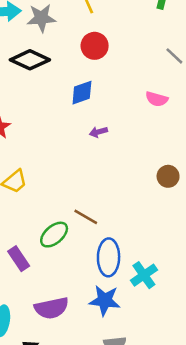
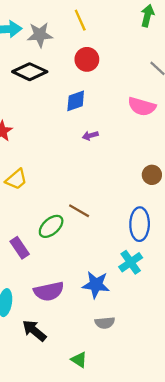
pink semicircle: (157, 99) -> (142, 106), size x1.4
blue ellipse: (109, 257) -> (140, 224), moved

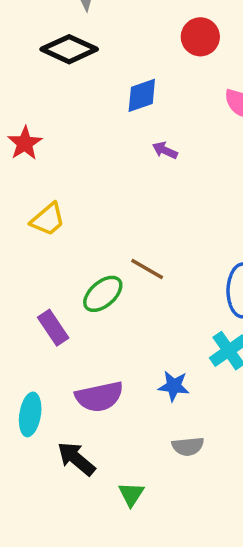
red circle: (87, 59) -> (200, 37), moved
purple arrow: (90, 136) -> (165, 150), turned 40
blue star: (96, 285) -> (174, 386), size x0.7
green triangle: (79, 360) -> (131, 494), moved, turned 30

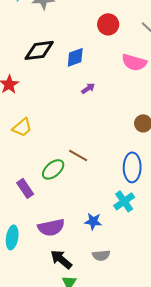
black diamond: (69, 49) -> (39, 50), moved, turned -32
purple arrow: (165, 150) -> (88, 88), turned 120
black arrow: (76, 459) -> (61, 259), moved

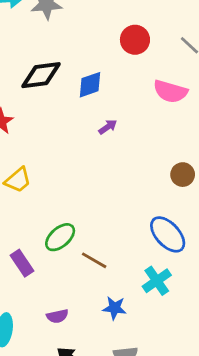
brown line: (78, 155) -> (94, 260), moved
blue ellipse: (132, 167) -> (168, 234), turned -44
purple semicircle: (51, 227) -> (57, 316), size x0.6

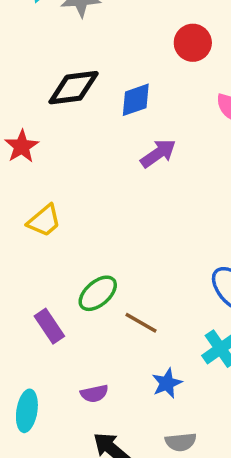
purple arrow: (108, 127) -> (158, 153), size x1.5
blue star: (115, 308) -> (167, 383), turned -30

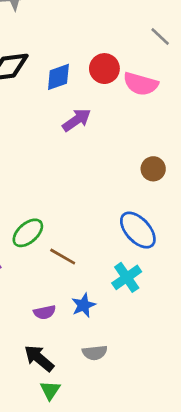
red circle: (193, 43) -> (104, 69), moved
purple semicircle: (94, 394) -> (45, 312), moved

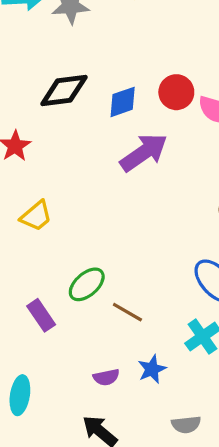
purple arrow: (77, 120) -> (144, 152), size x1.4
gray semicircle: (95, 353) -> (186, 425), moved

